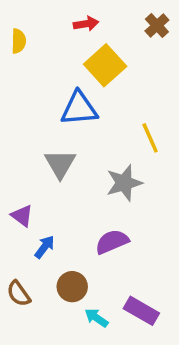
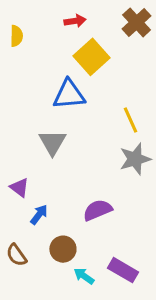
brown cross: (157, 26) -> (137, 22), size x1.4
gray star: (124, 183) -> (135, 159), moved

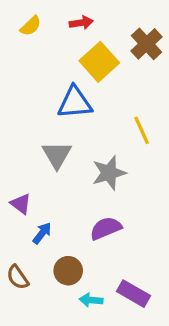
brown cross: (137, 22) -> (147, 44), moved
yellow semicircle: (16, 36) -> (31, 26), moved, turned 45
gray star: (135, 159) -> (109, 173), moved
cyan arrow: (84, 276) -> (91, 300), turned -30

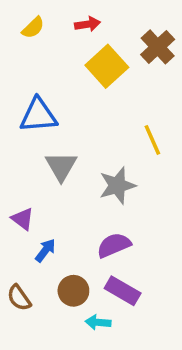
blue triangle: (75, 103) -> (38, 115), moved
purple rectangle: (133, 294) -> (123, 291), moved

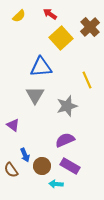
red arrow: (87, 24) -> (50, 14), turned -136
blue triangle: (38, 115) -> (41, 67), moved
blue arrow: (45, 250) -> (25, 155), moved, turned 120

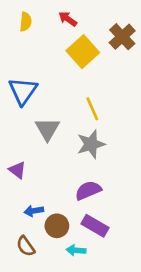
yellow semicircle: (19, 16) -> (26, 22), turned -40
blue triangle: (41, 67) -> (23, 91), moved, turned -50
yellow line: (87, 80) -> (92, 109), moved
blue arrow: (25, 155) -> (34, 211), turned 104
brown semicircle: (11, 170) -> (26, 246), moved

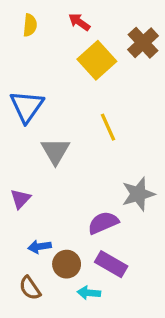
gray star: (91, 144) -> (138, 194), moved
purple triangle: (17, 170) -> (20, 199), turned 36

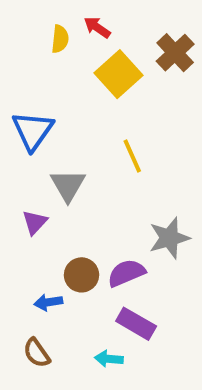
yellow semicircle: (30, 25) -> (60, 39), moved
purple triangle: (20, 199) -> (35, 222), moved
brown circle: (67, 264) -> (82, 275), moved

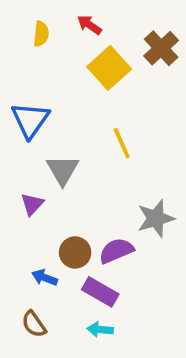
yellow semicircle: (60, 39) -> (41, 34), moved
blue arrow: (48, 302) -> (45, 278), turned 30
purple rectangle: (136, 324) -> (100, 292), moved

